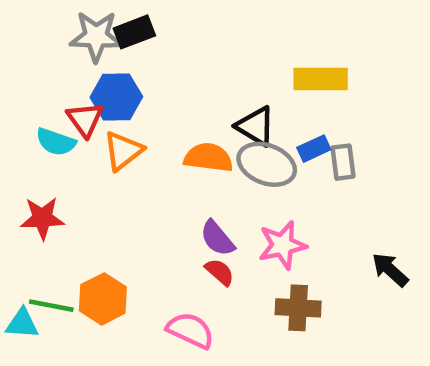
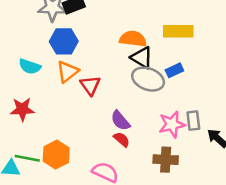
red triangle: (85, 119) -> (90, 85), moved
orange semicircle: (208, 158) -> (133, 39), moved
gray rectangle: (343, 162) -> (193, 121), moved
pink star: (282, 245) -> (172, 124), moved

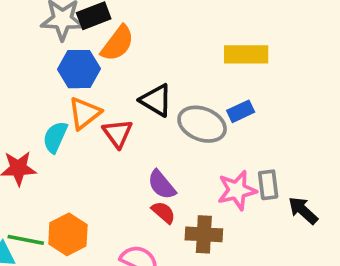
orange semicircle: (133, 39) -> (118, 43), moved, turned 120
black triangle: (142, 58) -> (156, 100), moved
cyan semicircle: (30, 66) -> (55, 137), moved, turned 95
brown cross: (166, 160) -> (204, 234), moved

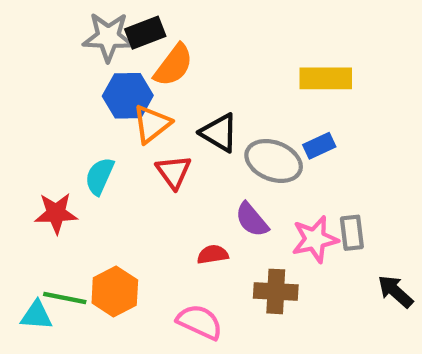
orange triangle: (84, 113) -> (152, 124), moved
purple semicircle: (162, 185) -> (252, 220), moved
black arrow: (303, 211) -> (395, 291), moved
red semicircle: (163, 212) -> (213, 255), moved, turned -50

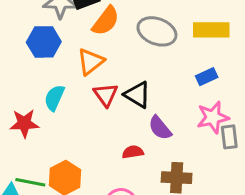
blue hexagon: (128, 96) -> (44, 42), moved
black triangle: (219, 133) -> (137, 95), moved
gray ellipse: (274, 161) -> (157, 31), moved
pink star: (315, 239) -> (213, 117), moved

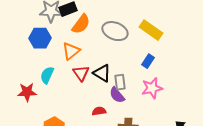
yellow rectangle: (211, 30) -> (151, 30), turned 35
blue rectangle: (207, 77) -> (148, 61), turned -32
gray rectangle: (229, 137) -> (120, 82), moved

